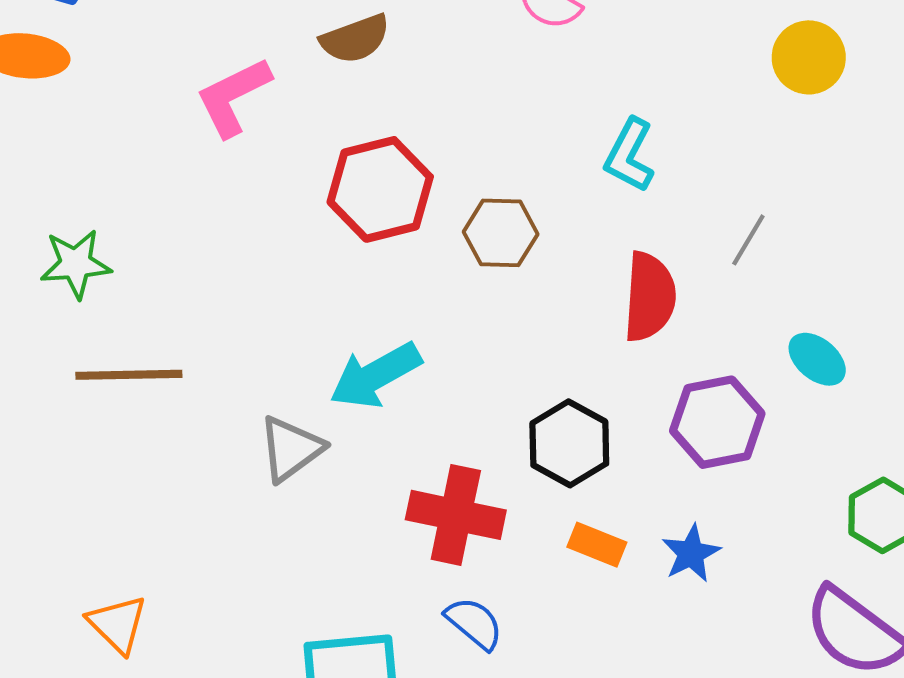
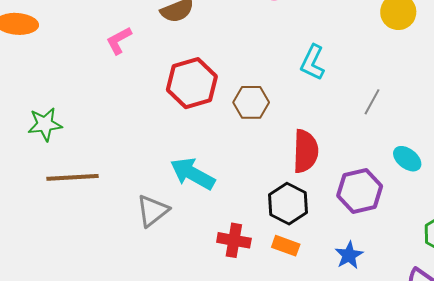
pink L-shape: (233, 97) -> (119, 40), size x0.7
red semicircle: (649, 297) -> (305, 151), moved
cyan arrow: (375, 375) -> (193, 174), turned 60
red cross: (456, 515) -> (234, 240), size x0.7
orange rectangle: (597, 545) -> (286, 246), moved

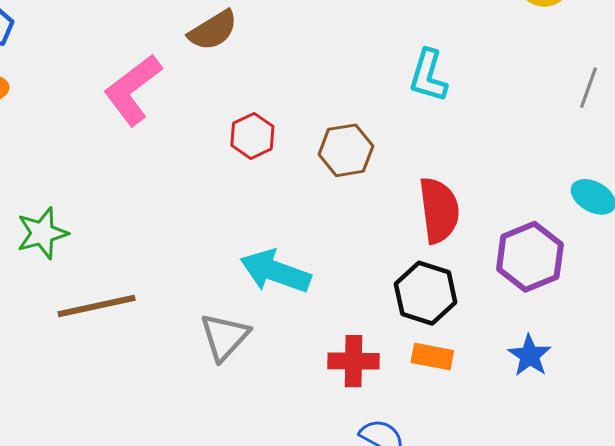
pink L-shape: (119, 40) -> (133, 90), size x1.6
red hexagon: (192, 83) -> (252, 136), size x0.6
gray line: (372, 102) -> (589, 88), moved

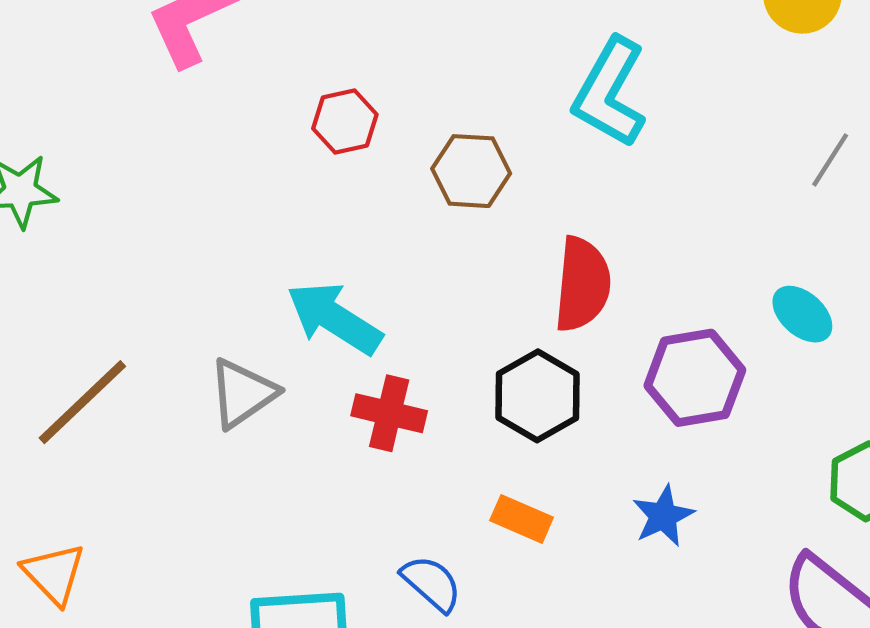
cyan L-shape: (428, 76) -> (610, 93), size x1.4
brown line: (97, 306) -> (82, 402), moved, turned -44
orange rectangle: (432, 357) -> (522, 519), moved
red cross: (354, 361) -> (389, 413), moved

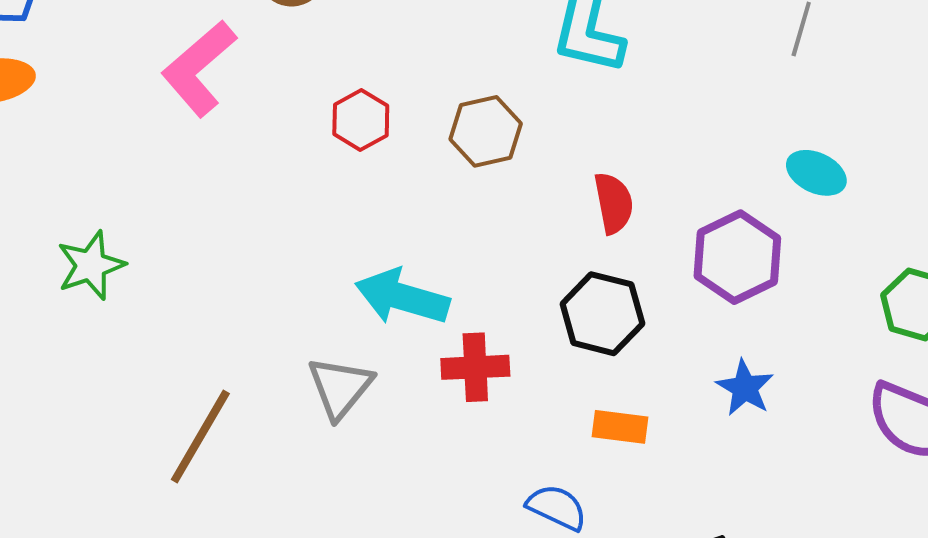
red semicircle: (582, 284) -> (614, 203), size x0.7

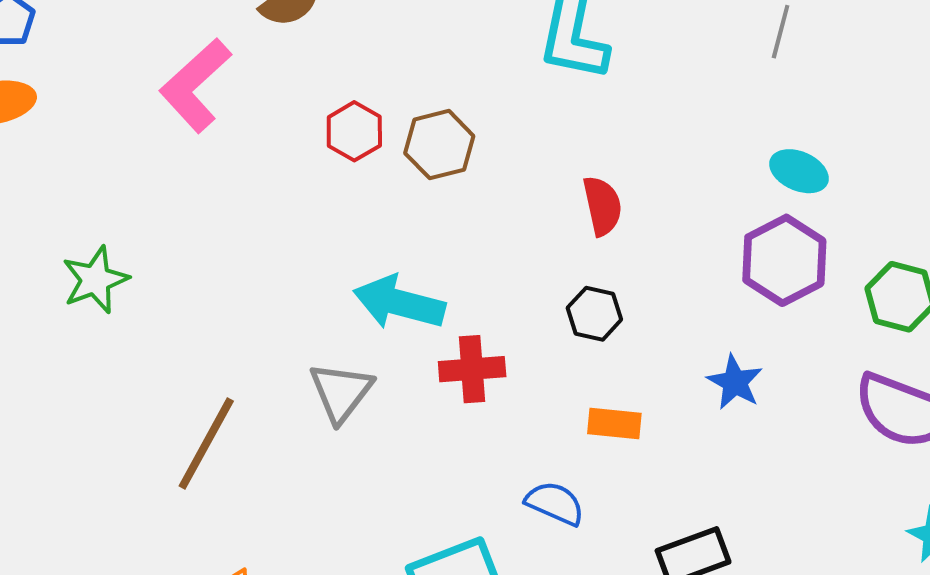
brown hexagon: (486, 131) -> (439, 145), moved
purple hexagon: (737, 257) -> (784, 260), moved
black hexagon: (602, 314) -> (594, 314), size x0.7

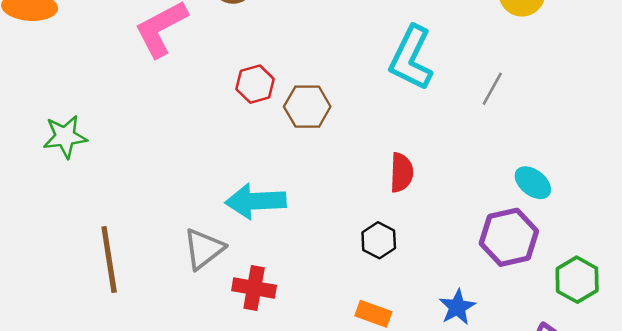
gray line: (781, 32) -> (492, 89), moved
cyan arrow: (399, 303) -> (256, 201), turned -32
red cross: (472, 369) -> (254, 288), moved
brown line: (206, 443) -> (109, 260), turned -52

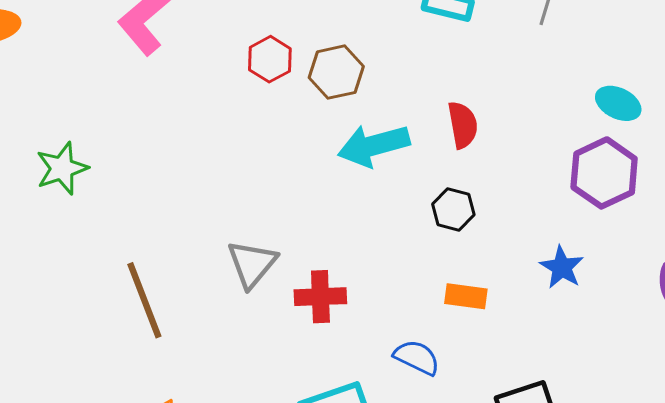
cyan arrow: (256, 201) -> (374, 145), moved

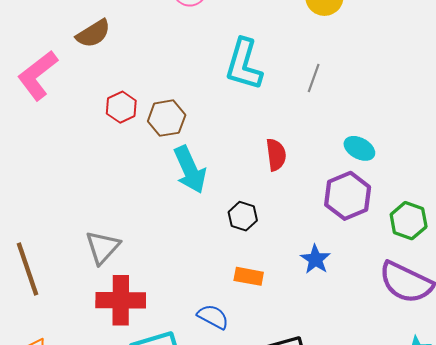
red semicircle: (463, 125) -> (276, 155), moved
cyan arrow: (374, 145) -> (190, 170), turned -102
red cross: (320, 297) -> (121, 300), moved, size x1.4

